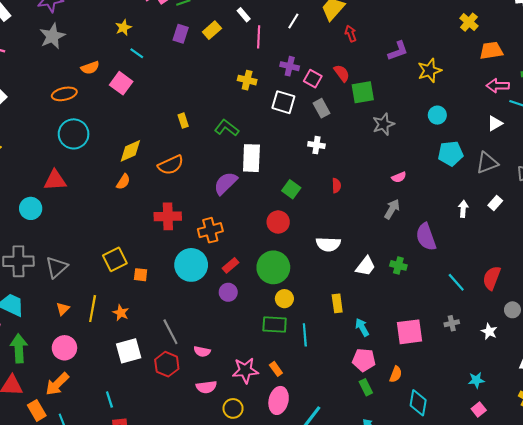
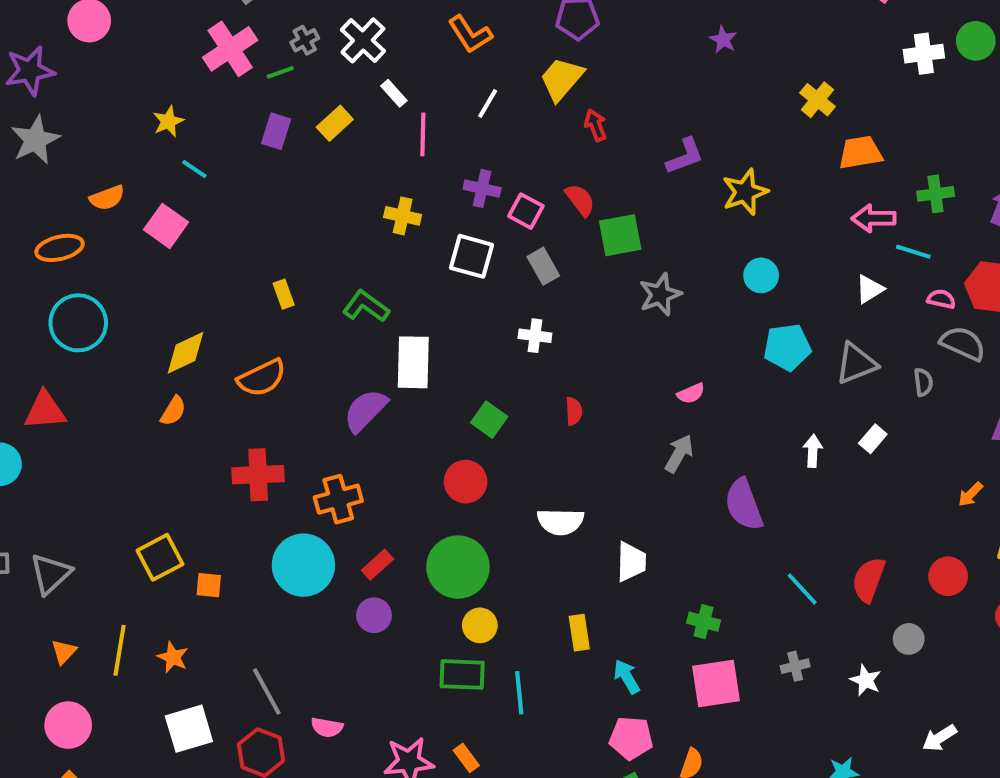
green cross: (398, 265) -> (703, 622), moved
white trapezoid: (366, 266) -> (631, 562), turned -35

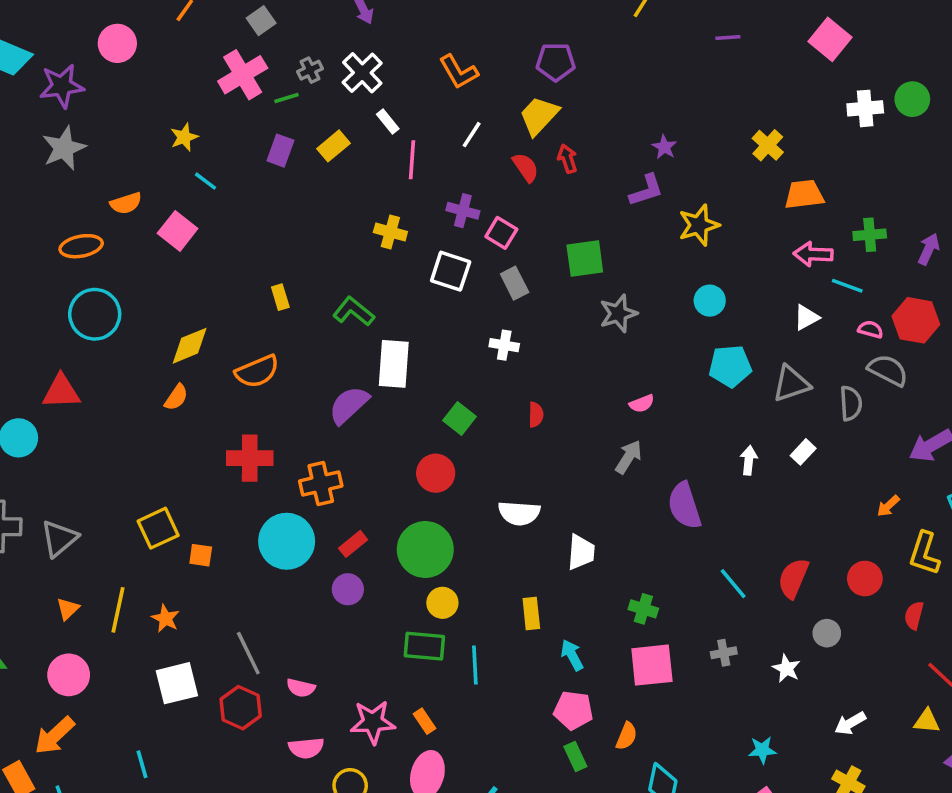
purple star: (723, 40) -> (664, 147), moved
red semicircle: (580, 200) -> (526, 167), moved
gray semicircle: (923, 382) -> (851, 403), size x1.4

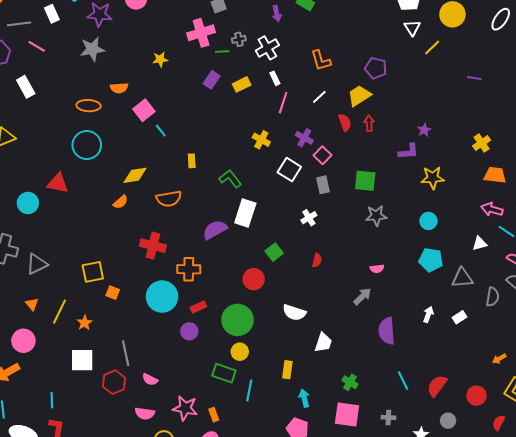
cyan line: (205, 181) -> (161, 131), moved
white cross: (504, 345) -> (309, 218), turned 35
orange triangle: (68, 609) -> (32, 304), turned -40

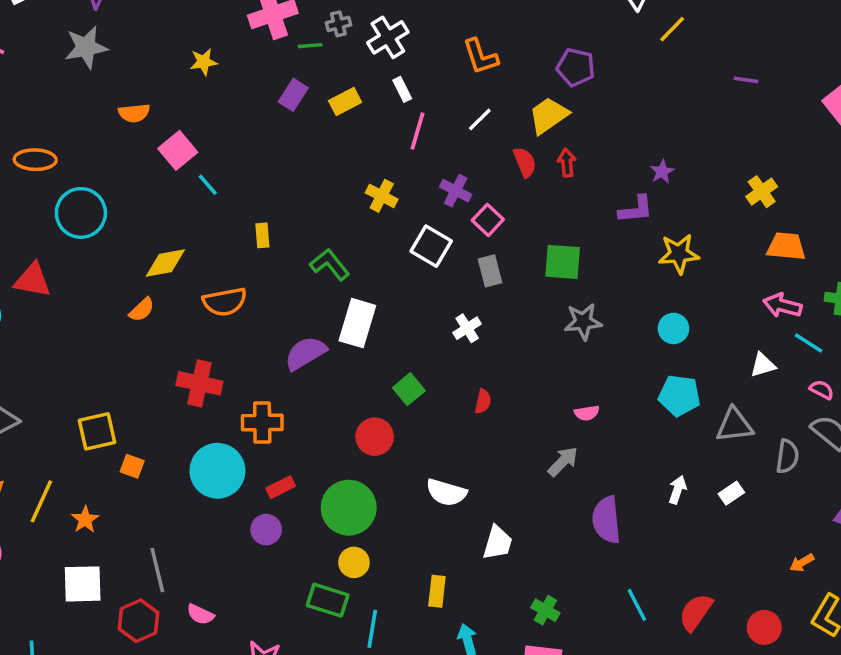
orange ellipse: (89, 106) -> (35, 160), moved

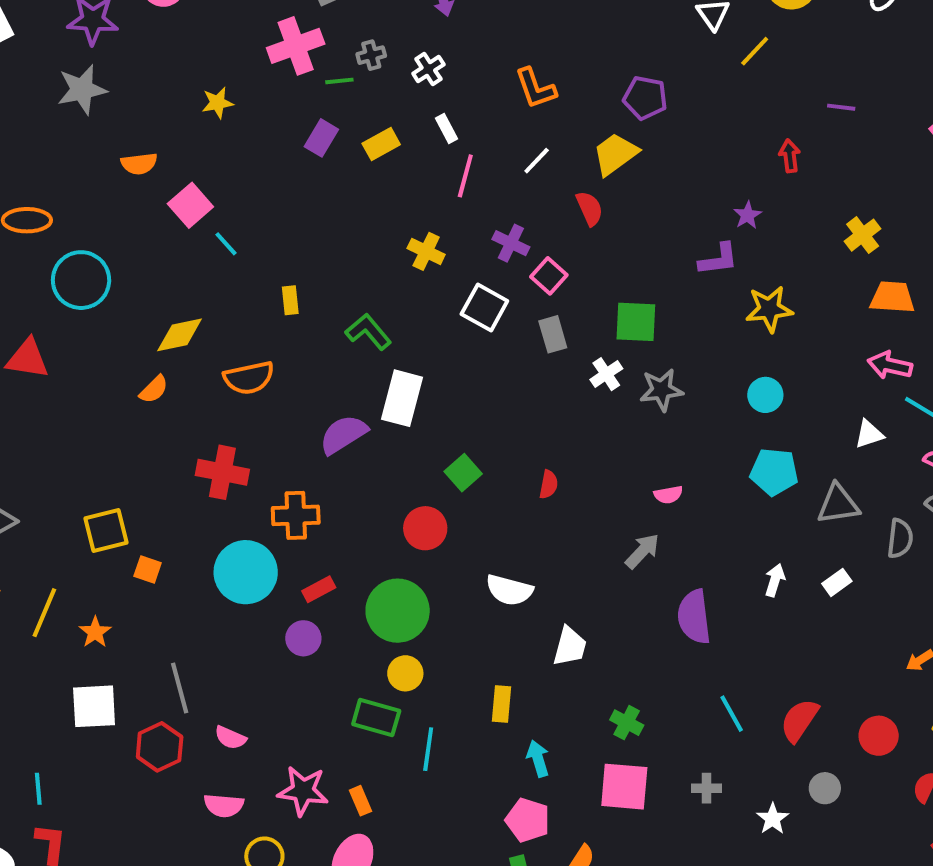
white cross: (388, 37) -> (428, 69), size x0.7
red arrow: (567, 163) -> (790, 156), moved
white cross: (467, 328) -> (606, 374), moved

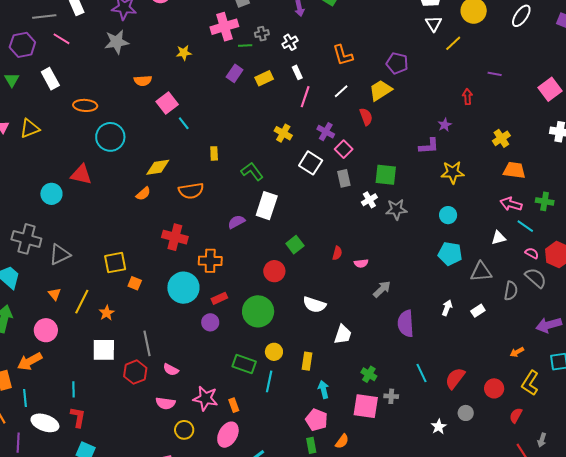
purple semicircle: (343, 434) -> (236, 222), size x0.7
pink semicircle: (668, 495) -> (361, 263), moved
yellow circle: (405, 673) -> (274, 352), moved
gray cross: (706, 788) -> (391, 396), moved

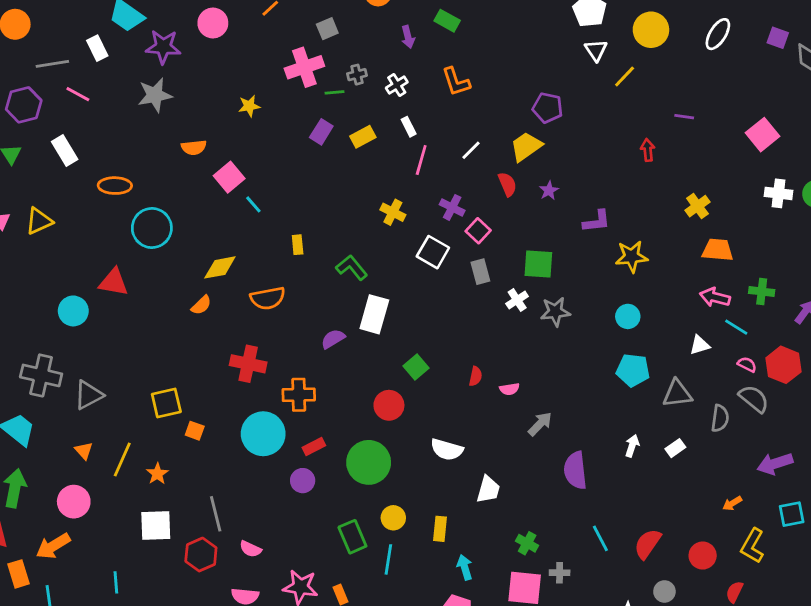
orange L-shape: (343, 55) -> (456, 82), moved
purple star: (445, 125) -> (549, 191), moved
green rectangle: (244, 364) -> (352, 537), turned 50

